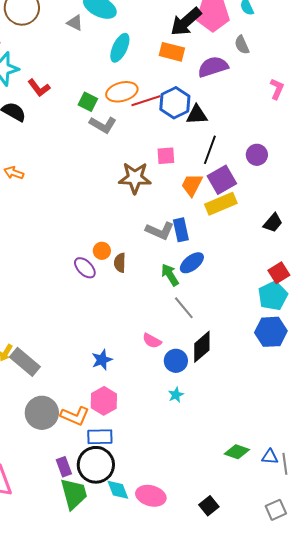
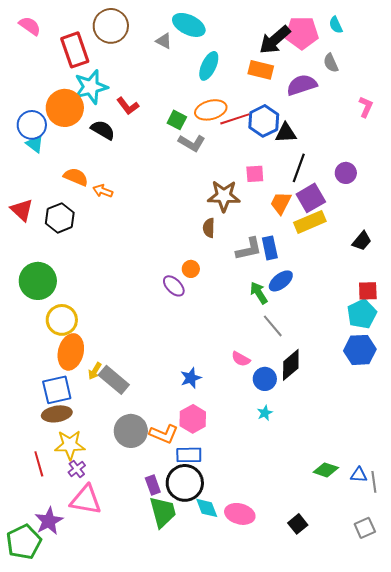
gray L-shape: (160, 231) -> (249, 249), turned -36
brown semicircle: (120, 263) -> (209, 228), moved
red square: (279, 273) -> (368, 291), turned 30

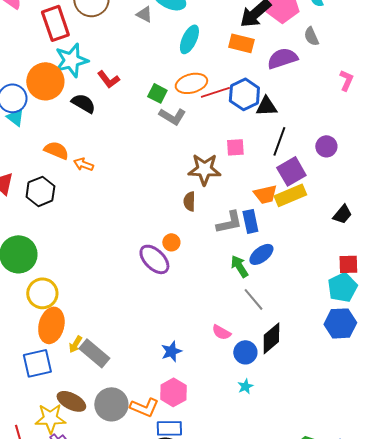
orange trapezoid: (281, 203) -> (265, 194), moved, turned -130
purple ellipse: (174, 286) -> (154, 259), size x1.4
brown ellipse: (57, 414) -> (71, 401), moved, turned 36

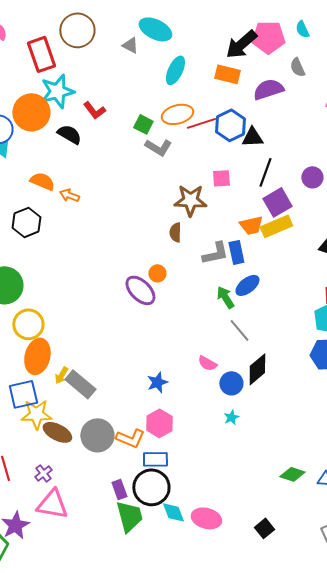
yellow star: (50, 418) -> (36, 414), moved

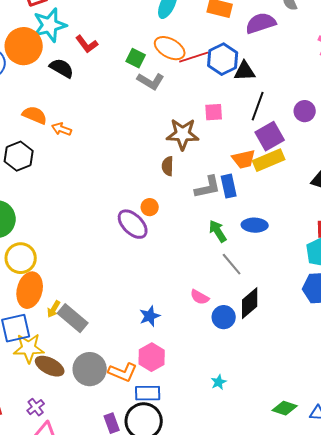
orange ellipse: (177, 114) -> (170, 48), turned 44
blue ellipse: (247, 285) -> (255, 225), moved, turned 40
cyan star: (231, 417) -> (219, 382), moved

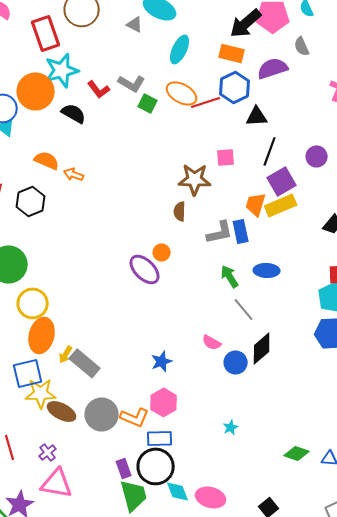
blue hexagon: (223, 59) -> (235, 87), moved
gray L-shape: (151, 81) -> (132, 83), moved
orange trapezoid: (244, 159) -> (256, 204), turned 120

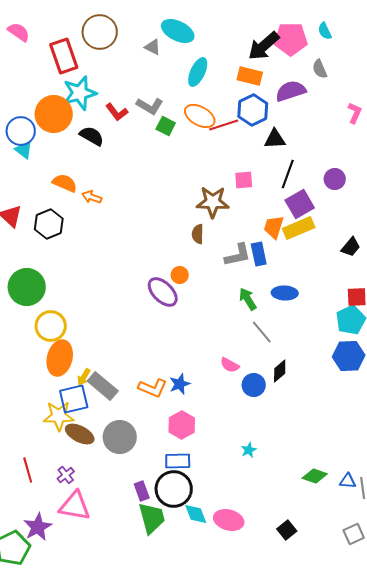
black diamond: (262, 348) -> (280, 371), size x0.7
blue square: (28, 373) -> (74, 399), moved
orange L-shape: (135, 417) -> (153, 388), moved

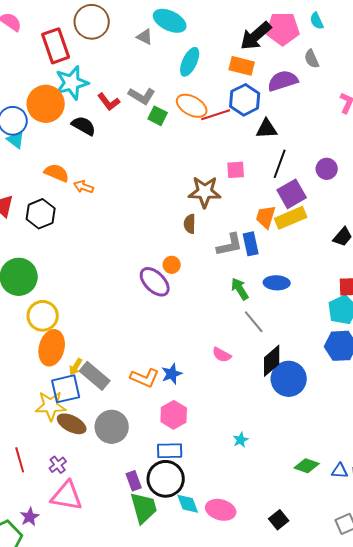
black diamond: (280, 371) -> (272, 361), size x1.4
blue circle: (254, 385) -> (289, 379), moved, size x1.5
purple star: (38, 527) -> (30, 517), size x0.7

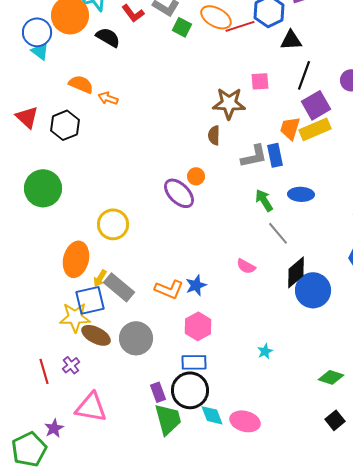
yellow circle: (43, 316) -> (113, 224), moved
purple cross: (58, 465) -> (71, 365), moved
black square: (279, 520) -> (335, 420), moved

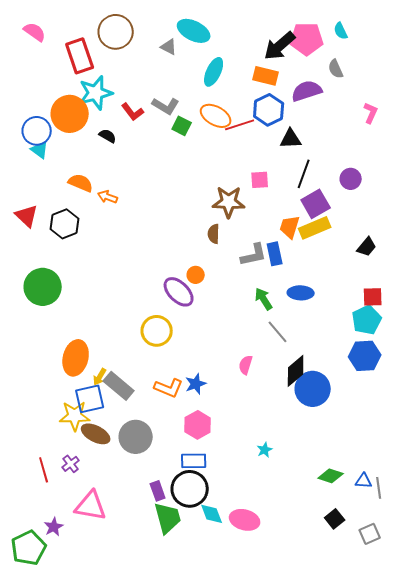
black semicircle: (108, 37) -> (108, 136), size x0.7
yellow circle: (113, 224) -> (157, 331), moved
pink semicircle: (246, 266) -> (246, 365), turned 78

